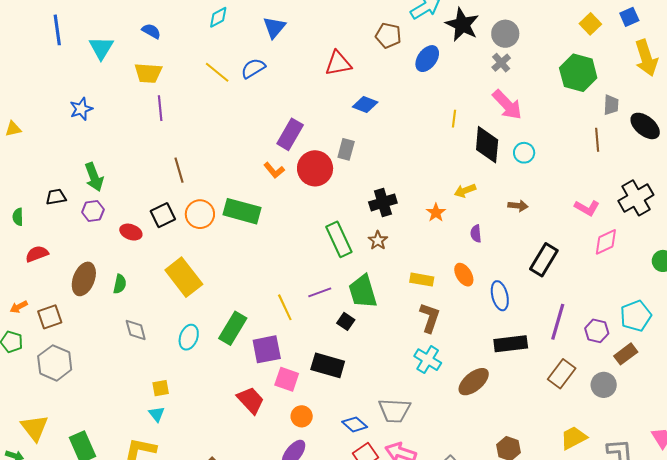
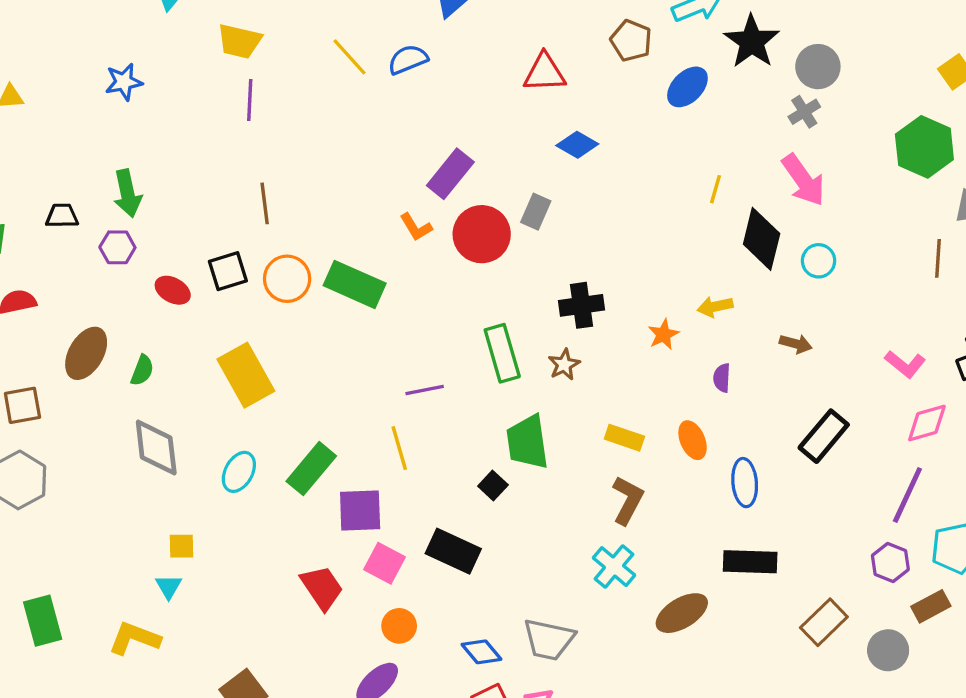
purple line: (320, 292) -> (425, 390), moved
purple line: (558, 322) -> (907, 495), moved
gray diamond: (136, 330) -> (156, 448), size x1.5

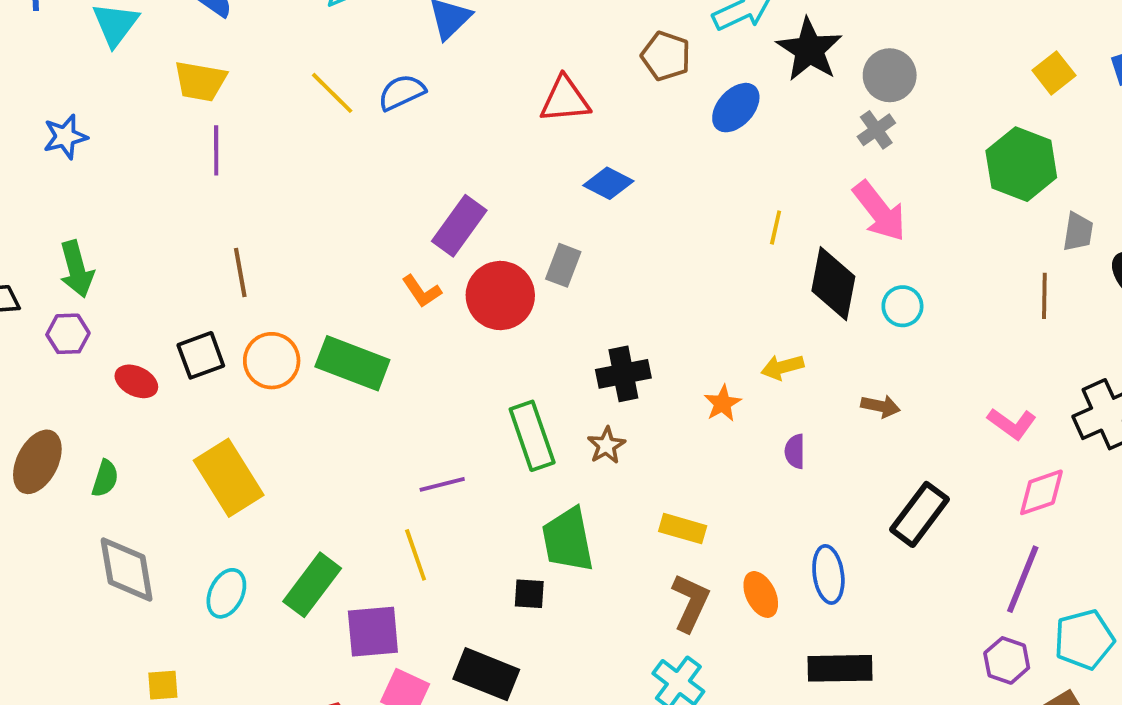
orange ellipse: (693, 440) -> (761, 594), moved
black square: (493, 486) -> (529, 594), turned -36

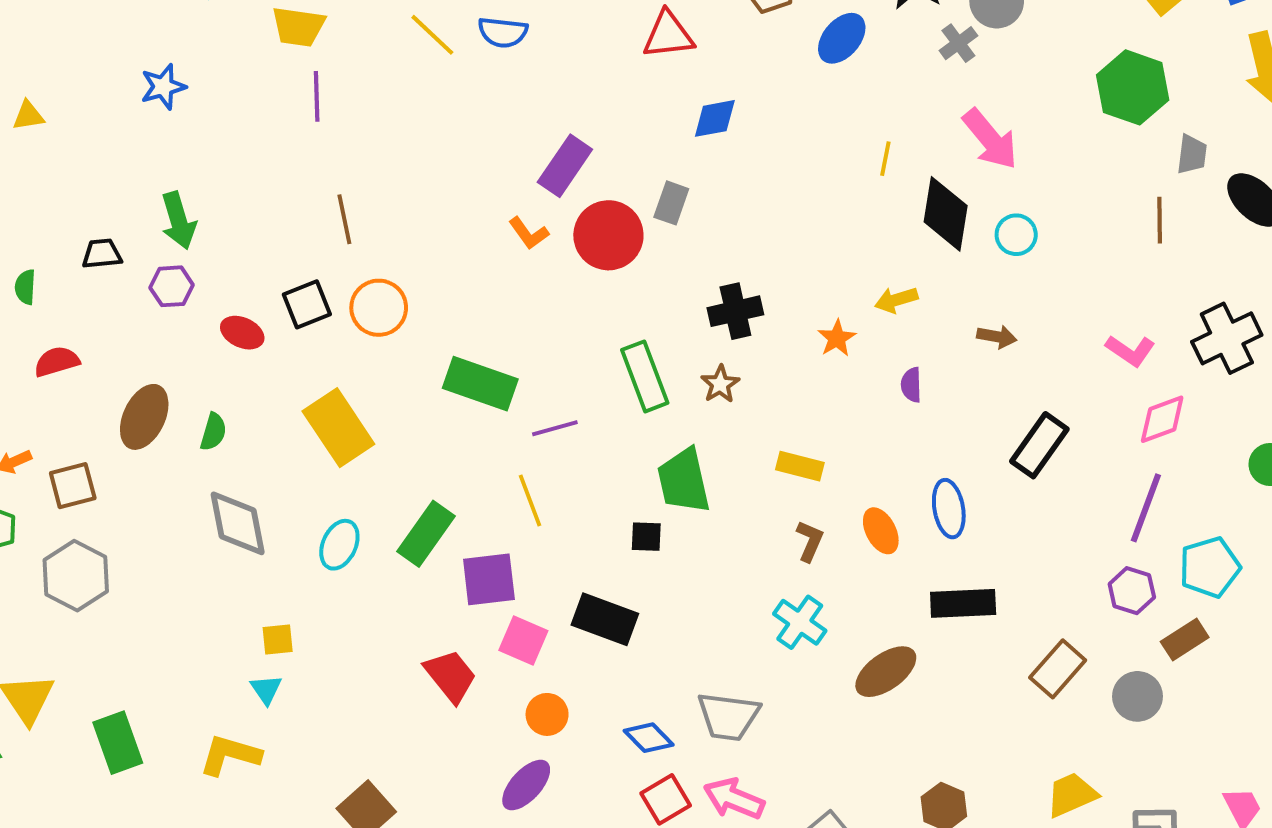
blue semicircle: (402, 92) -> (503, 32), turned -147
gray cross: (876, 130) -> (958, 43), moved
blue diamond: (608, 183) -> (715, 118), turned -36
green rectangle: (352, 363) -> (480, 384), moved
brown L-shape: (690, 603) -> (810, 541), size x0.7

